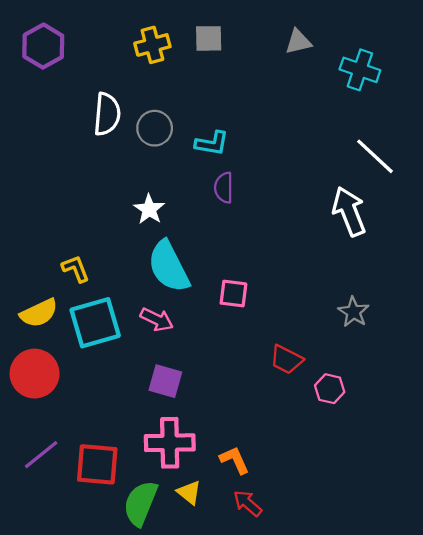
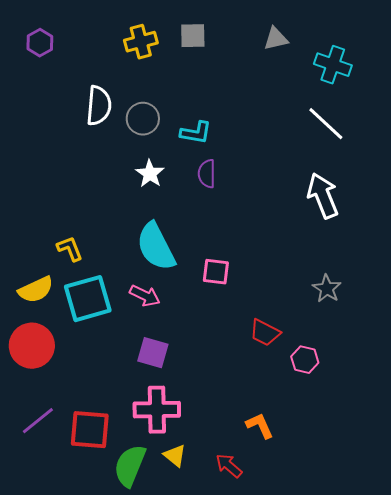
purple hexagon: (43, 46) -> (40, 43), size x0.7
white line: (375, 156) -> (326, 124), moved
white star: (149, 209) -> (150, 174), moved
orange L-shape: (235, 460) -> (260, 426), moved

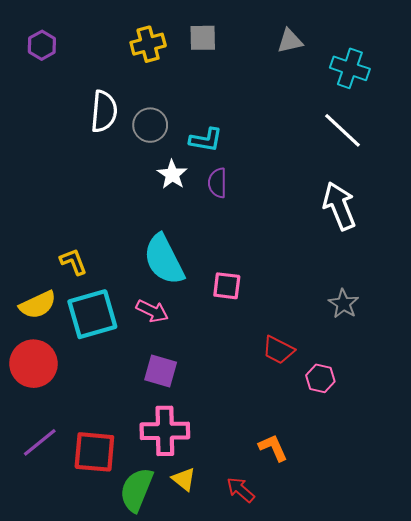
white star: (150, 174) -> (172, 174), moved

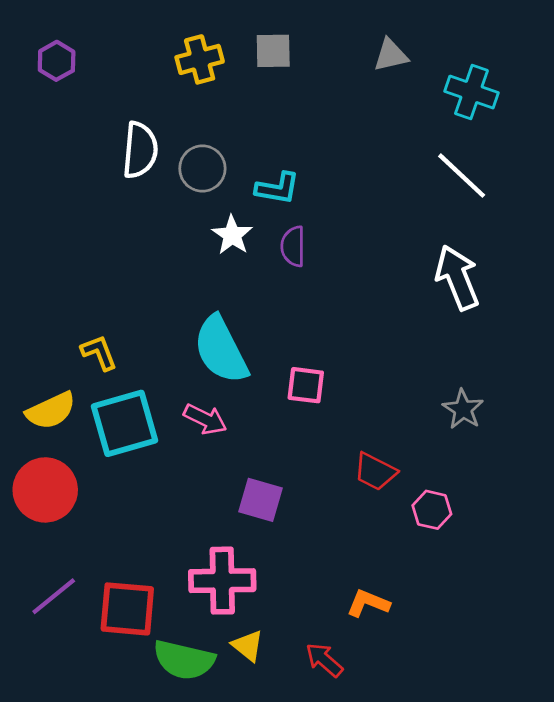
purple square: (161, 371) -> (260, 500), moved
orange L-shape: (273, 448) -> (368, 603), turned -44
green semicircle: (136, 490) -> (184, 660), turned -99

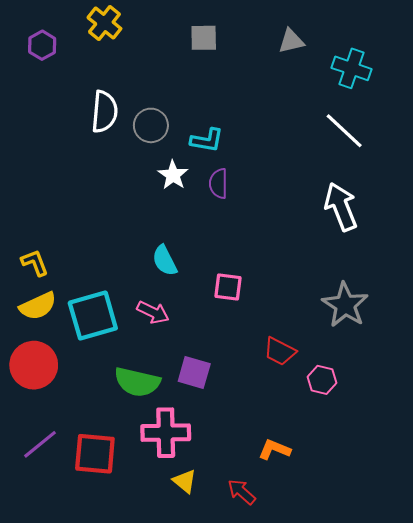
yellow cross: (200, 59) -> (104, 23), moved, turned -36
cyan semicircle: (221, 350) -> (165, 261), size x0.6
yellow L-shape: (99, 353) -> (35, 263), moved
gray star: (463, 409) -> (345, 305), size x1.5
green semicircle: (184, 660) -> (137, 382), moved

